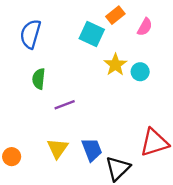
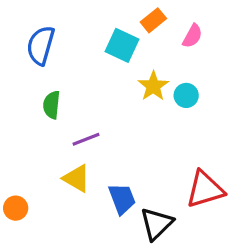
yellow triangle: (58, 148) -> (77, 178), moved, turned -35

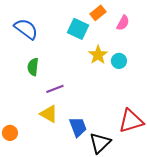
blue semicircle: (41, 45) -> (26, 29), turned 110

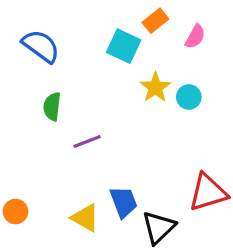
yellow triangle: (49, 114) -> (85, 218), moved

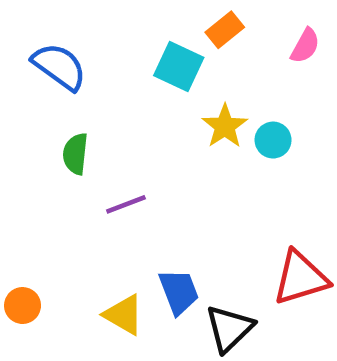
pink semicircle: (195, 37) -> (305, 46), moved

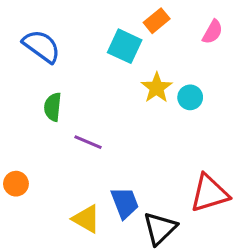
purple line: (126, 204) -> (88, 142), turned 44
orange circle: (23, 306) -> (16, 184), moved

